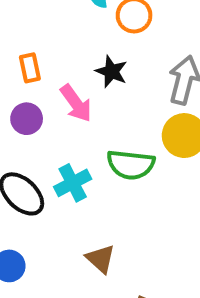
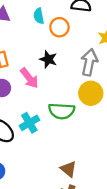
brown triangle: (101, 259) -> (68, 169), moved

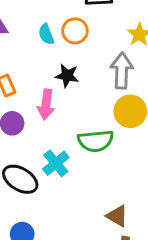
cyan semicircle: (39, 16) -> (46, 34), moved
pink arrow: (29, 78) -> (46, 104), turned 55

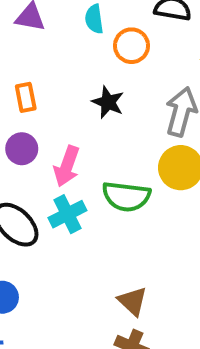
cyan semicircle: (46, 34) -> (94, 19), moved
pink arrow: (46, 104) -> (67, 166), moved

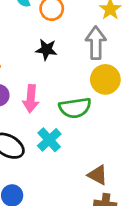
cyan cross: (67, 214) -> (49, 140), moved

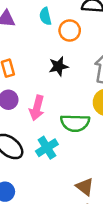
black star: (46, 50) -> (58, 66), turned -30

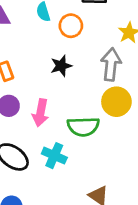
cyan cross: (47, 148) -> (54, 156), turned -30

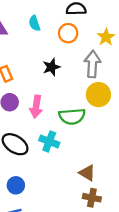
orange circle: (71, 26) -> (68, 33), moved

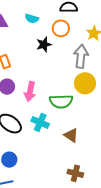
cyan semicircle: (35, 23) -> (32, 18), turned -56
black star: (51, 67) -> (44, 44), moved
brown triangle: (87, 173) -> (71, 135), moved

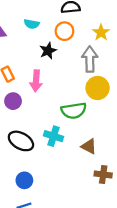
pink arrow: (30, 91) -> (36, 81), moved
brown cross: (75, 173) -> (103, 175), moved

